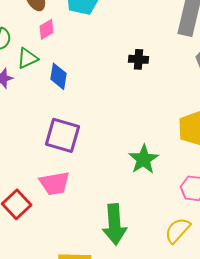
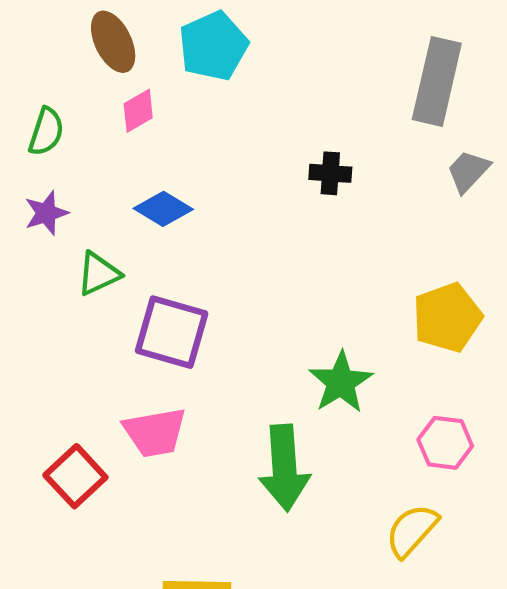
green triangle: (28, 58) -> (98, 274), moved
blue diamond: (59, 76) -> (163, 209), turned -68
green arrow: (115, 224) -> (284, 468), moved

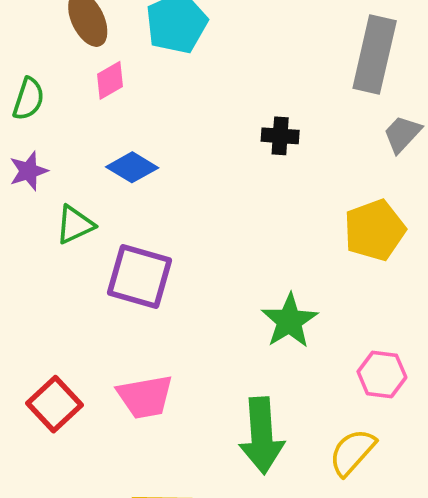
yellow pentagon: (447, 317) -> (375, 230), moved
pink trapezoid: (155, 432) -> (145, 397), moved
green arrow: (284, 468) -> (262, 436), moved

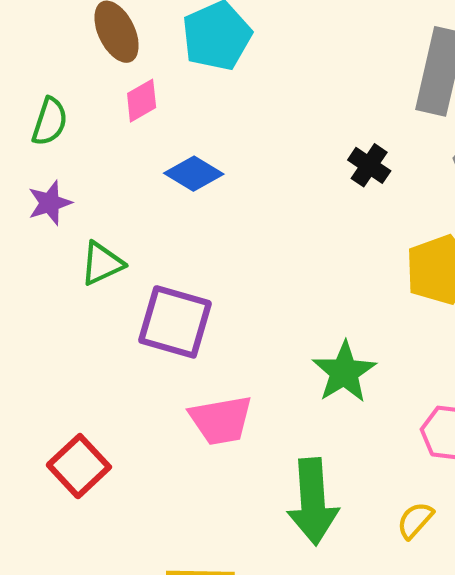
black cross: (280, 136) -> (369, 165), moved, turned 30
blue diamond: (132, 167) -> (194, 174), moved
pink trapezoid: (145, 397) -> (221, 420), moved
yellow semicircle: (352, 452) -> (415, 520), size x0.7

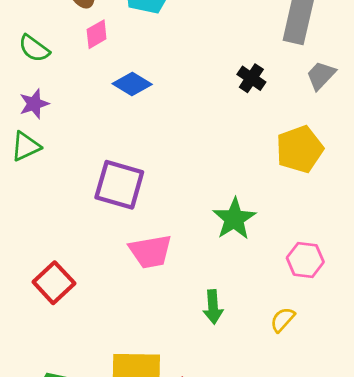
green semicircle: (50, 121) -> (34, 48), turned 108
green triangle: (102, 263) -> (26, 146), moved
green arrow: (313, 502) -> (213, 307), size x0.6

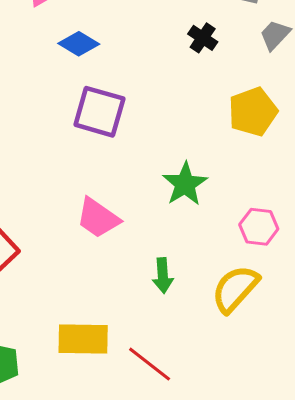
purple square: (119, 185) -> (99, 112), moved
pink trapezoid: (151, 251) -> (98, 218), turned 45
yellow semicircle: (283, 320) -> (235, 289), size x1.8

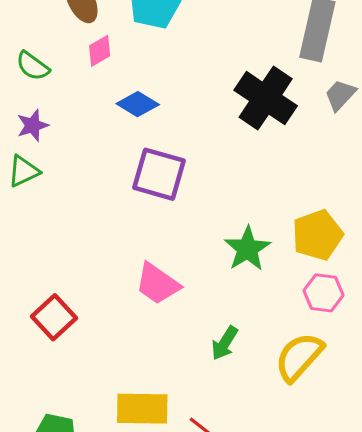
black cross: (203, 38) -> (266, 98), size x2.0
yellow pentagon: (253, 112) -> (317, 235), moved
green arrow: (163, 276) -> (225, 343), turned 36

